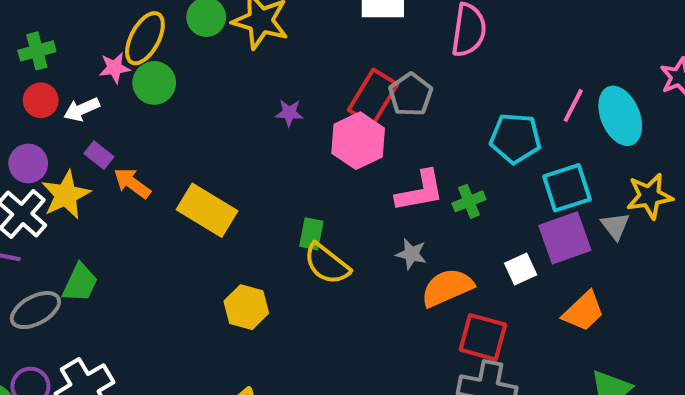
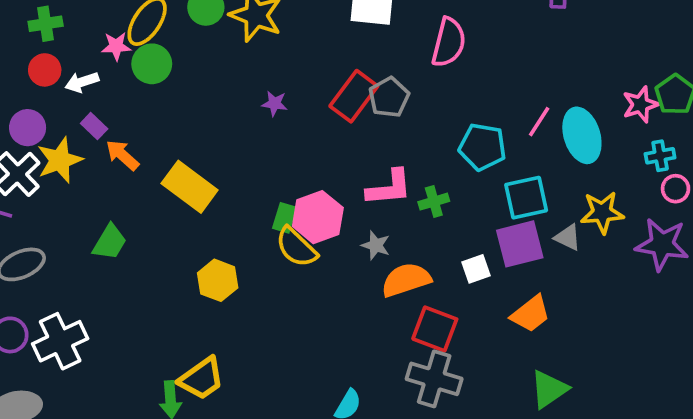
pink hexagon: (358, 141) -> (318, 217), moved
gray triangle: (615, 226) -> (568, 237), turned -32
green trapezoid: (80, 283) -> (110, 242), moved

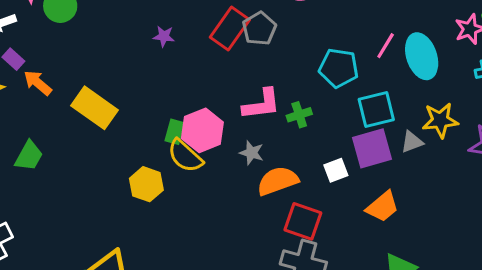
gray triangle: (568, 237) -> (412, 142), turned -45
yellow hexagon: (218, 280) -> (146, 184), moved

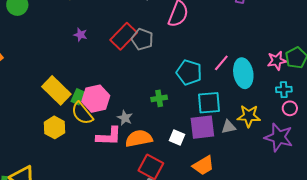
gray pentagon: (259, 29) -> (142, 39), turned -30
pink L-shape: (262, 104) -> (109, 136), moved
yellow rectangle: (95, 108) -> (56, 90), moved
white square: (336, 170) -> (177, 138), turned 35

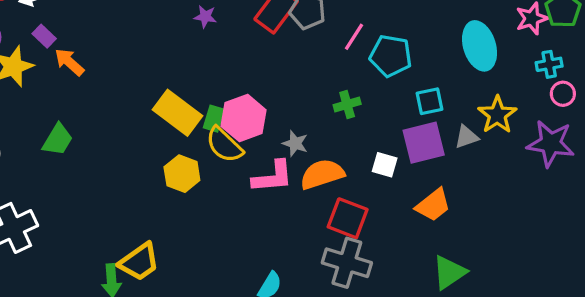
pink line: (221, 63) -> (354, 37), moved
cyan square: (209, 103) -> (429, 101), size x0.7
yellow star: (249, 116) -> (497, 115), turned -30

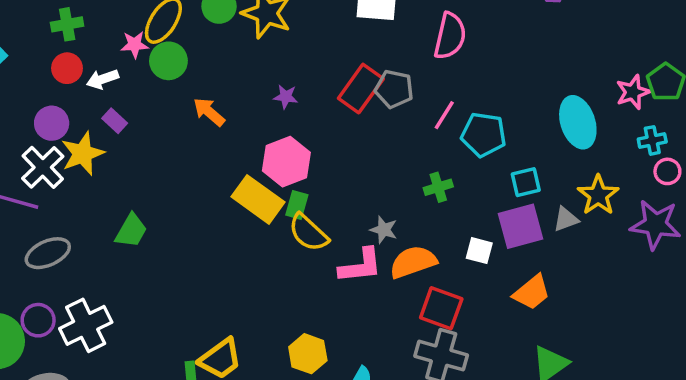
orange arrow: (69, 62) -> (209, 112), moved
pink hexagon: (244, 118) -> (286, 162), moved
yellow hexagon: (182, 174) -> (308, 354), moved

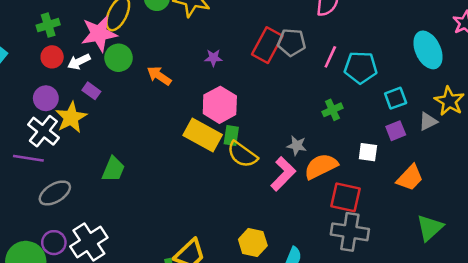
pink star: (135, 45) -> (99, 34), size x1.8
green circle: (168, 61) -> (119, 58), moved
purple square: (520, 226) -> (396, 131), size x0.6
pink L-shape: (361, 266) -> (283, 174), turned -32

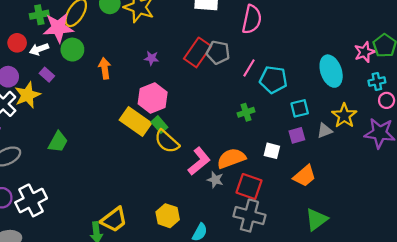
green cross: (48, 25) -> (39, 15), moved
orange arrow: (159, 76) -> (105, 68), turned 42
green rectangle: (231, 135) -> (159, 125), turned -56
gray star: (297, 146) -> (215, 180), moved

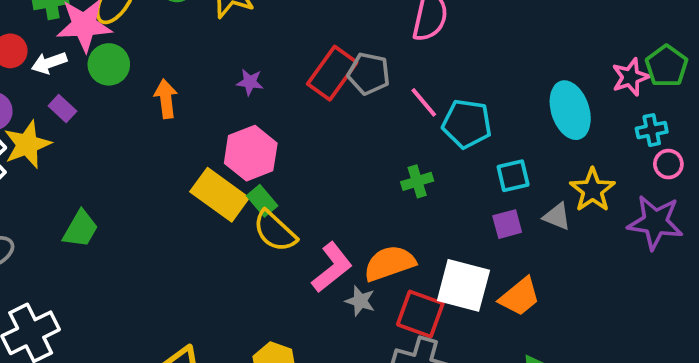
pink line: (249, 68) -> (424, 102), turned -72
gray triangle: (325, 131) -> (557, 216), turned 42
white square: (272, 151) -> (463, 285), moved, size x1.8

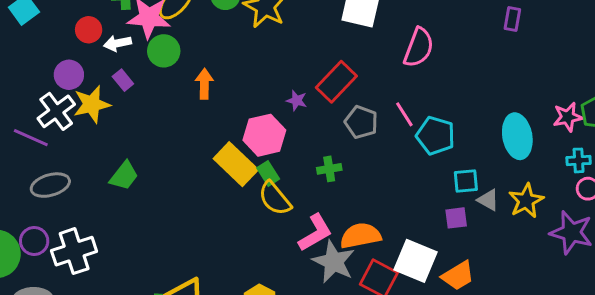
gray pentagon: (369, 74) -> (361, 122), moved
purple star: (250, 82) -> (297, 101), moved
green cross: (417, 181) -> (329, 169), moved
gray triangle: (557, 216) -> (488, 200), moved
gray star: (360, 301) -> (334, 262), size x1.8

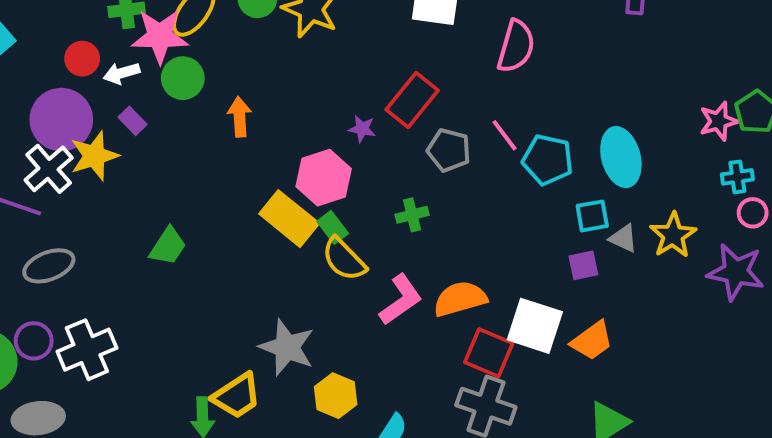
purple circle: (69, 75) -> (61, 120), size x1.6
cyan ellipse: (517, 136) -> (621, 157), moved
green trapezoid: (124, 176) -> (168, 246), moved
gray star: (334, 262) -> (287, 347), moved

